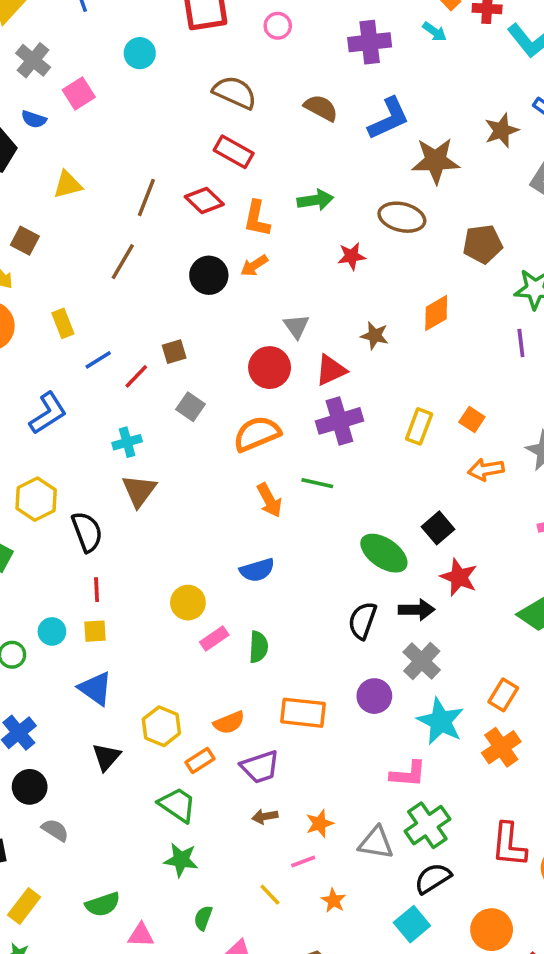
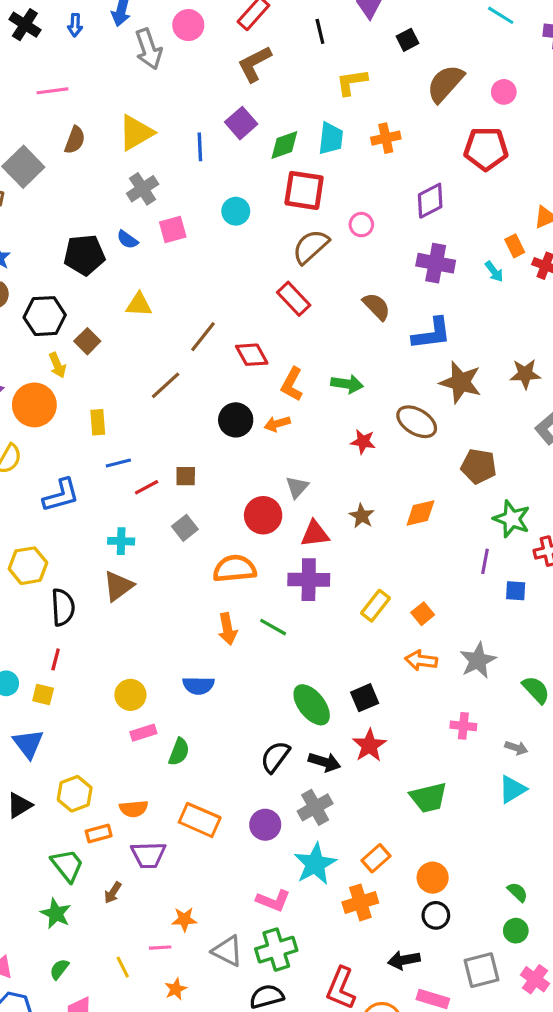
brown semicircle: (235, 92) -> (311, 247), moved, turned -84
red rectangle: (234, 152) -> (294, 299), moved
brown arrow: (265, 816) -> (113, 893), moved, turned -65

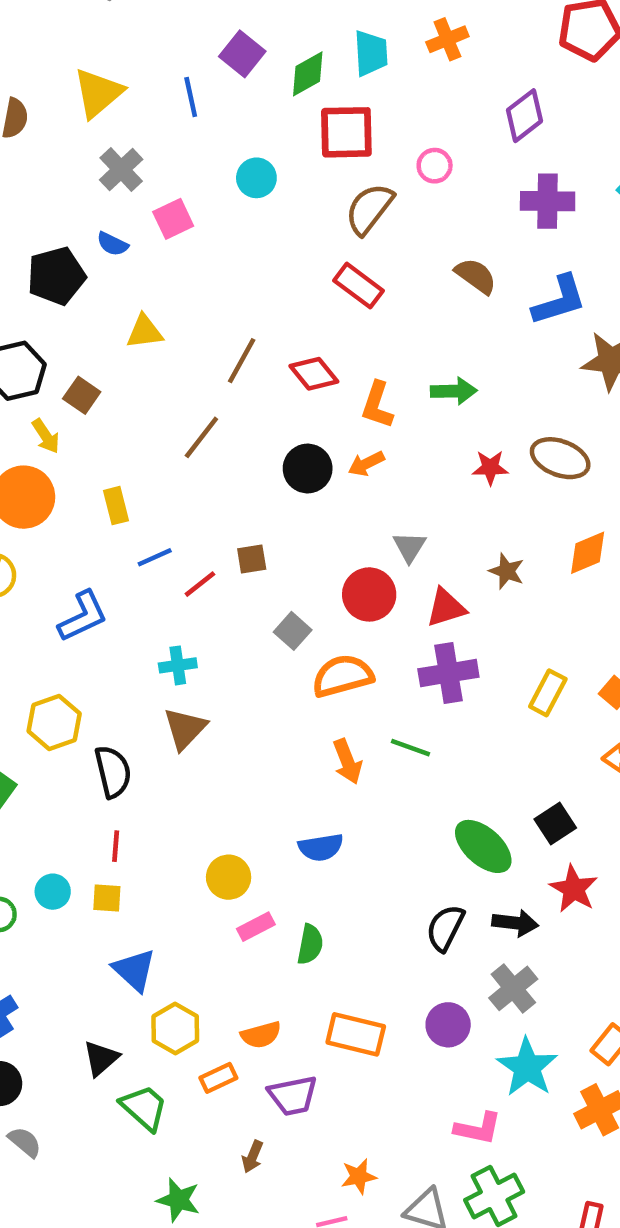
brown ellipse: (417, 422) -> (560, 458), moved
gray square: (185, 528) -> (293, 631), moved
blue triangle: (28, 744) -> (134, 970), moved
green trapezoid: (67, 865) -> (144, 1108), moved

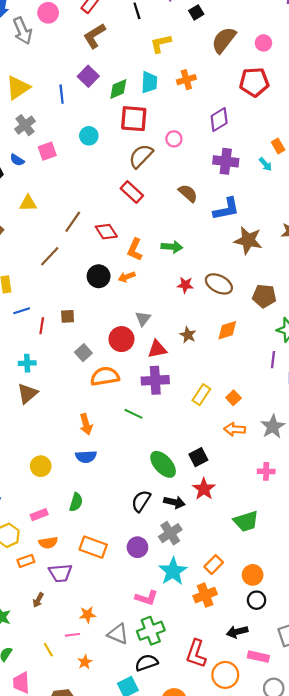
red line: (200, 584) -> (42, 326), turned -49
orange arrow: (347, 761) -> (86, 424), moved
pink rectangle: (256, 927) -> (39, 515), moved

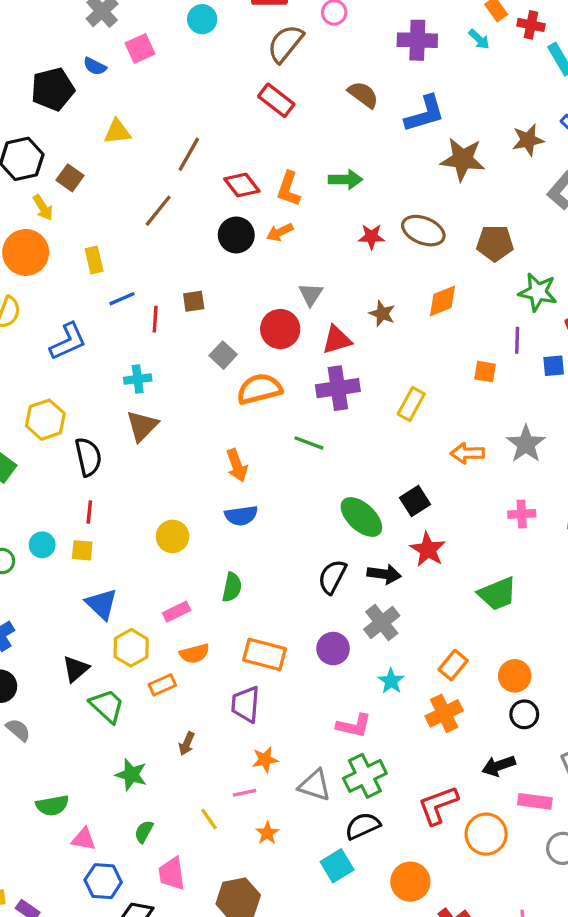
red diamond: (106, 232) -> (242, 185), moved
orange square: (233, 398) -> (485, 372), moved, turned -32
cyan star: (173, 571) -> (391, 681), size x0.6
purple trapezoid: (60, 573) -> (246, 704), moved, turned 105
red L-shape: (196, 654) -> (438, 805), turned 56

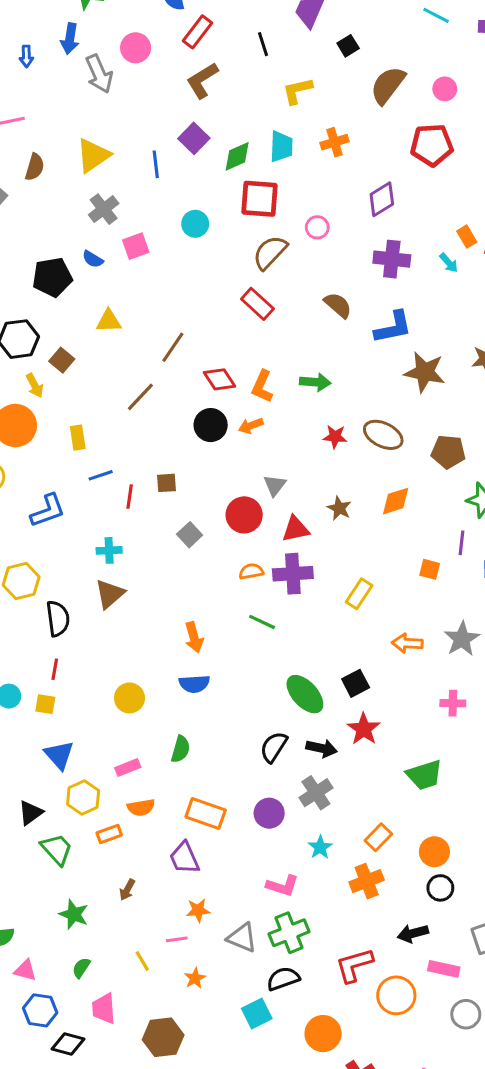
orange semicircle: (259, 389) -> (251, 571), moved, size x0.6
purple trapezoid: (246, 704) -> (184, 858), turned -33

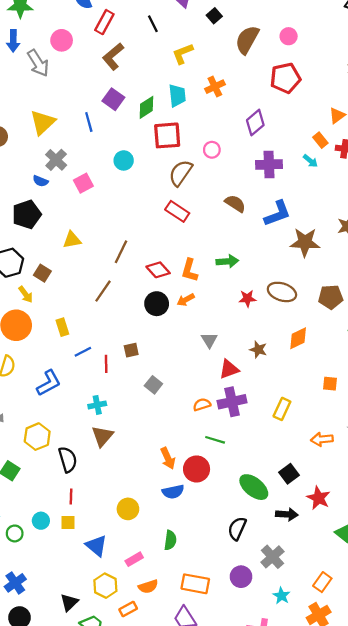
blue semicircle: (93, 259) -> (40, 181), moved
red circle: (244, 515) -> (197, 469), moved
red star: (364, 729) -> (319, 498), moved
black arrow: (322, 748) -> (287, 514), moved
blue triangle: (59, 755) -> (96, 546), moved

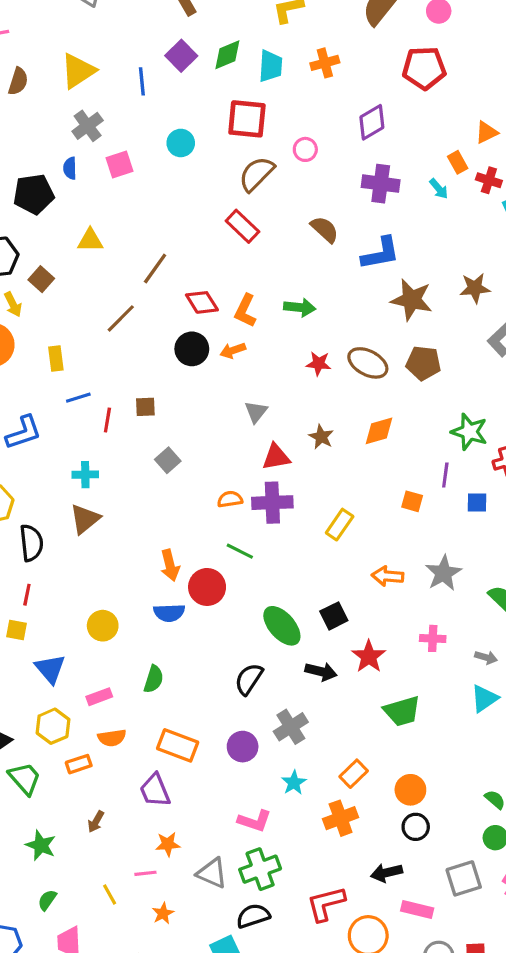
green diamond: (146, 107) -> (227, 55), moved
blue semicircle: (40, 181) -> (70, 168), moved, turned 56
brown pentagon: (331, 297) -> (423, 363), moved

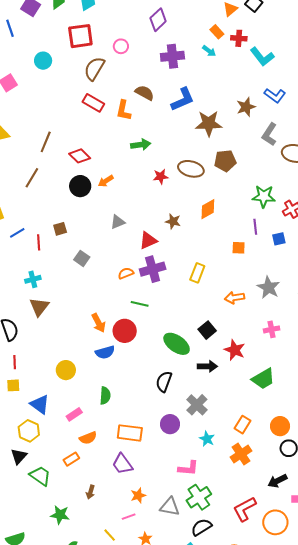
orange L-shape: (245, 311) -> (124, 110), moved
gray triangle: (256, 412) -> (118, 222), moved, turned 42
yellow hexagon: (53, 726) -> (29, 431), moved

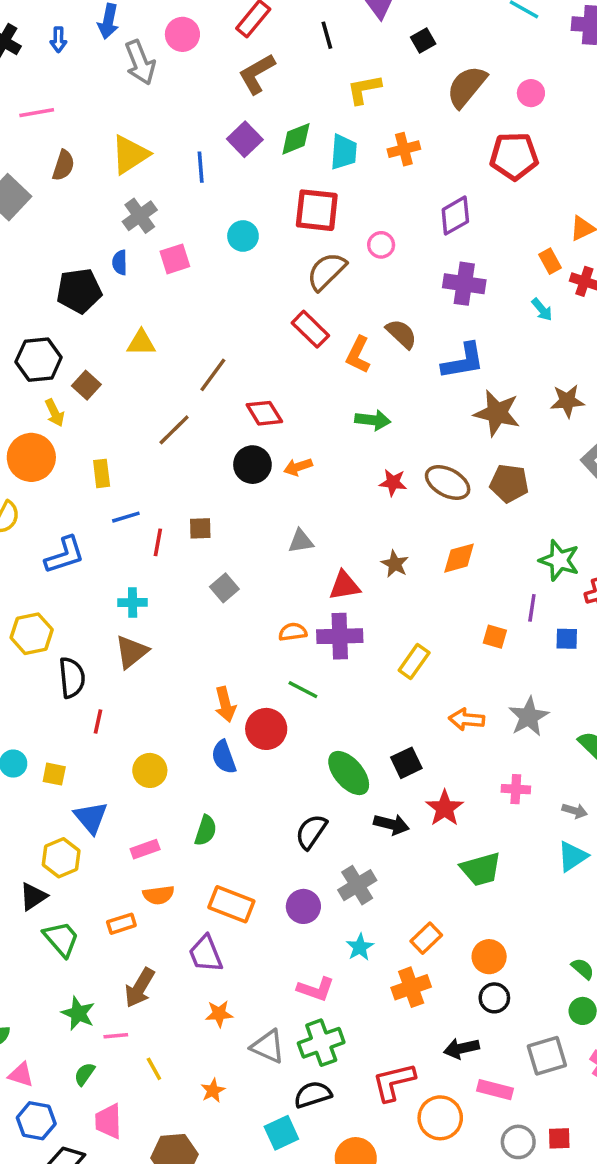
cyan arrow: (209, 51) -> (542, 310), moved
blue semicircle: (105, 352) -> (224, 757), turned 72
red line: (15, 362) -> (98, 721), moved
brown arrow: (90, 492) -> (140, 988), size x1.6
pink line: (129, 517) -> (116, 1036), moved

